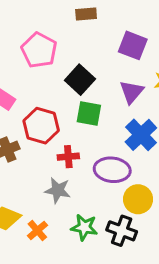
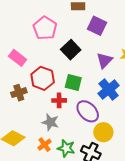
purple square: (133, 45) -> (97, 26), moved
green square: (89, 113) -> (73, 83), moved
purple ellipse: (112, 170) -> (88, 111), turned 35
orange cross: (37, 230) -> (45, 145), moved

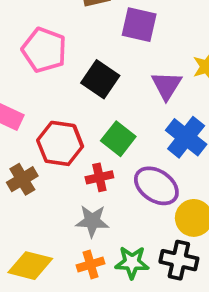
green square: (73, 83) -> (118, 139), turned 36
orange cross: (45, 145) -> (91, 264), turned 32

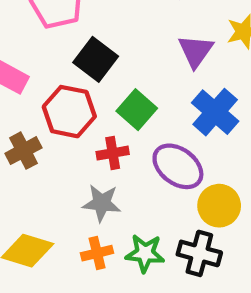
black square: (100, 79) -> (96, 59), moved

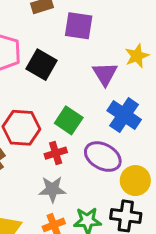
black square: (96, 59) -> (42, 65), moved

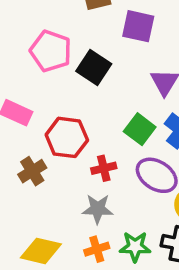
green square: (69, 120) -> (140, 129), moved

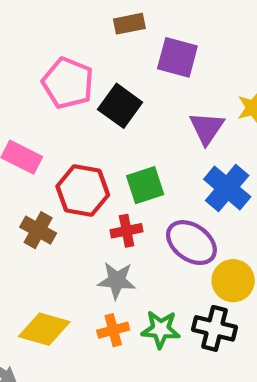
green square: (140, 129) -> (145, 185), moved, turned 32
brown cross: (32, 171) -> (38, 230), turned -32

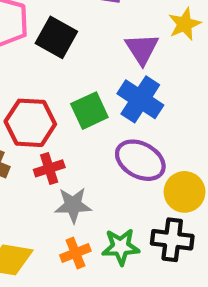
blue cross: (227, 188) -> (140, 99), moved
red cross: (127, 231) -> (49, 168), moved

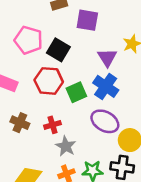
red hexagon: (30, 123) -> (49, 81), moved
gray star: (73, 205) -> (66, 146), turned 30

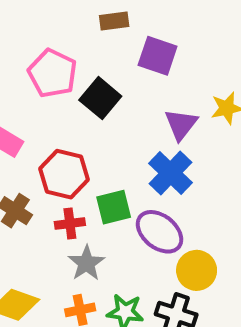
red hexagon: (49, 81) -> (64, 174), moved
green square: (76, 92) -> (114, 207), moved

